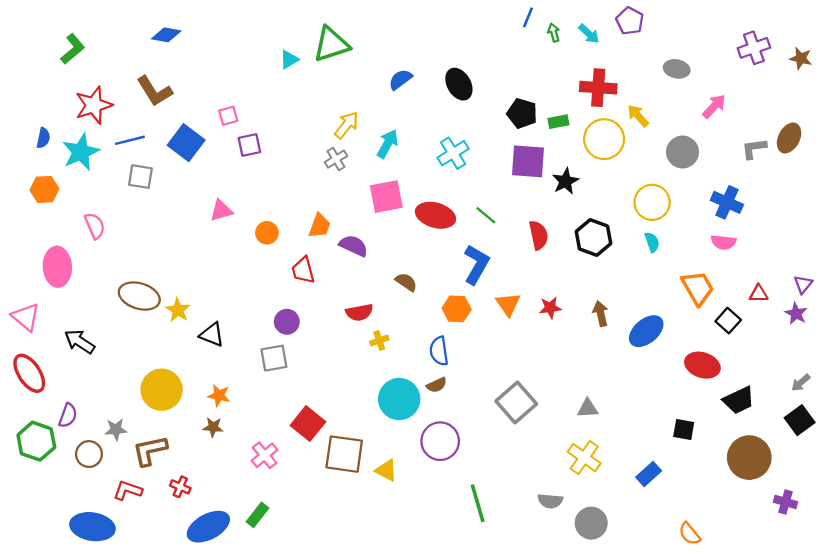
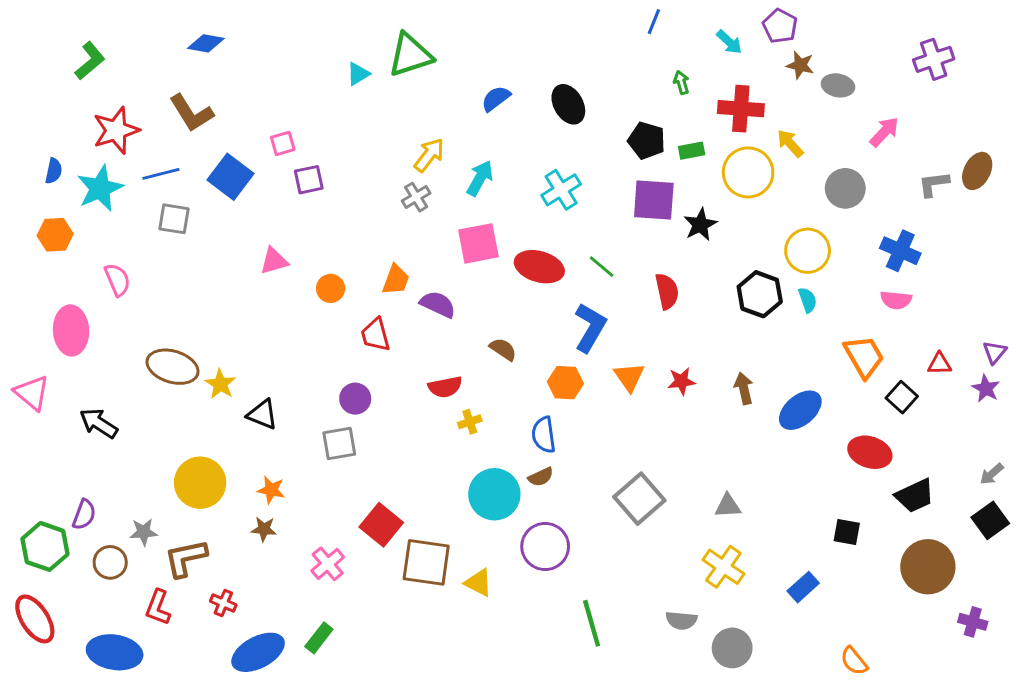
green arrow: (554, 33) -> (681, 83), moved
brown star: (801, 58) -> (800, 65), moved
black hexagon: (594, 237) -> (760, 294), moved
red ellipse: (29, 373) -> (35, 619), moved
red L-shape: (128, 490) -> (158, 607), turned -88

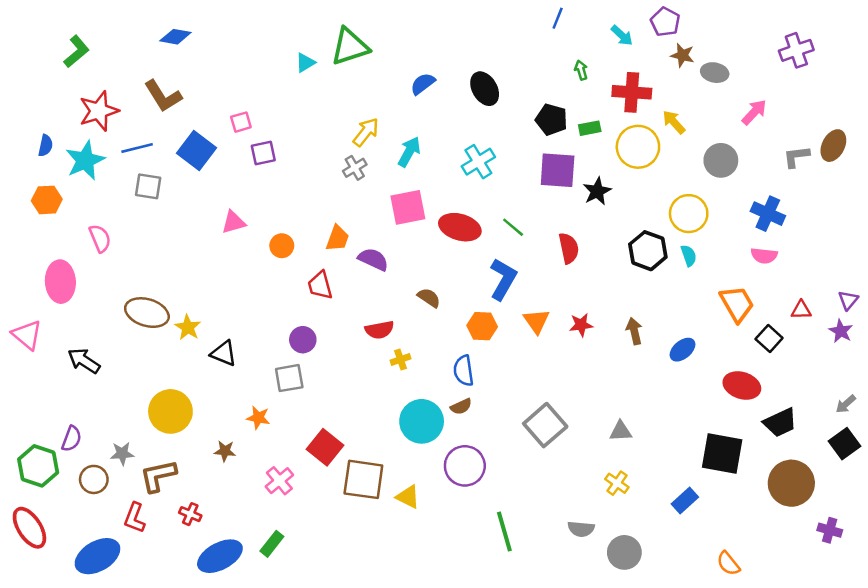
blue ellipse: (800, 410) -> (682, 350), size x0.7
orange star: (271, 490) -> (258, 418), moved
black square: (847, 532) -> (722, 453), size x1.8
yellow cross: (723, 567) -> (617, 483), size x0.7
blue ellipse: (115, 652) -> (97, 556), turned -39

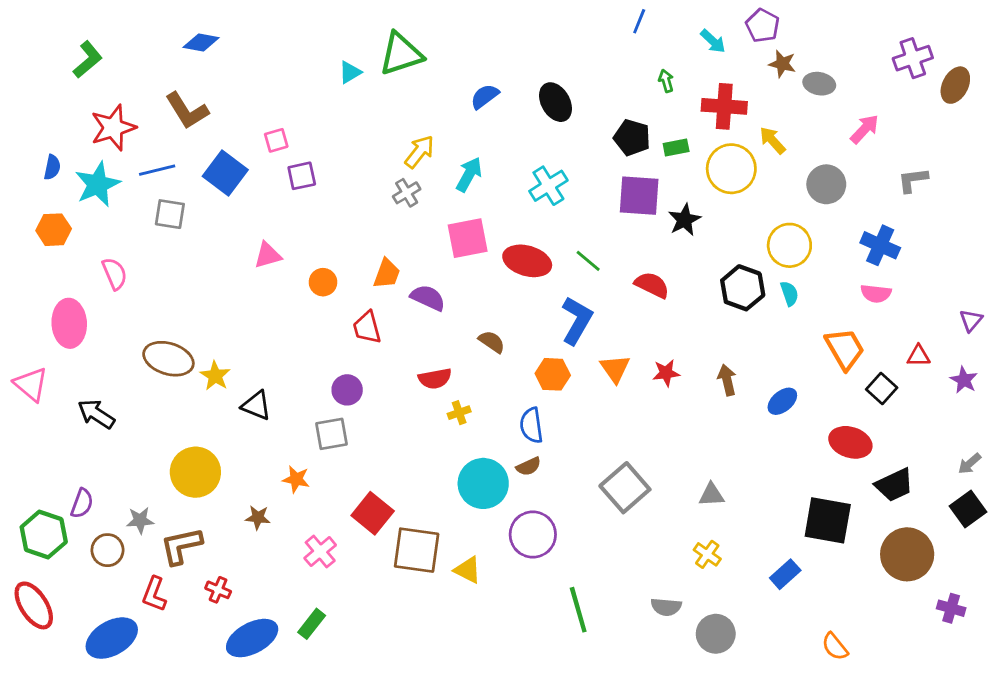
brown ellipse: (833, 146) -> (955, 85), moved
red semicircle: (569, 248) -> (652, 285), turned -52
purple triangle: (848, 300) -> (971, 320), moved

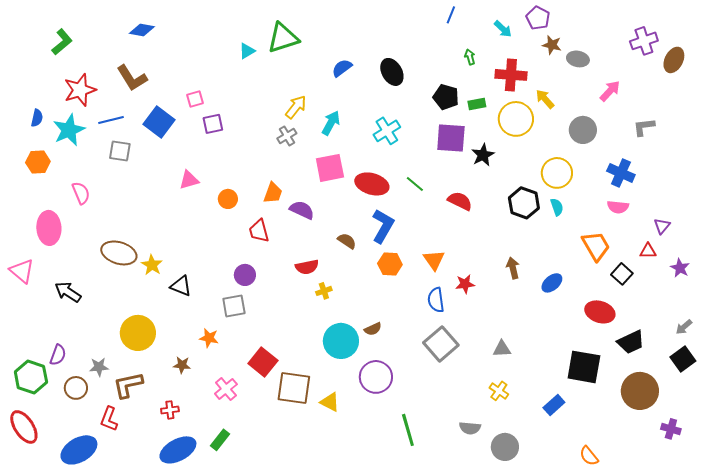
blue L-shape: (577, 320) -> (383, 226), moved
purple triangle: (971, 320) -> (662, 226), moved
red star: (666, 373) -> (465, 284), moved
blue semicircle: (531, 425) -> (436, 300), moved
red cross: (218, 590) -> (170, 410), moved, turned -30

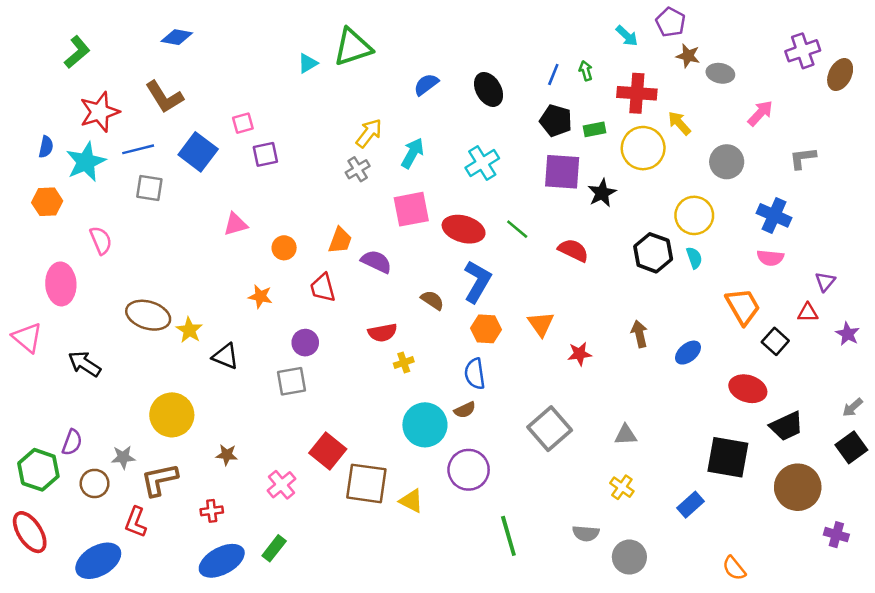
blue line: (451, 15) -> (553, 75), moved
blue semicircle: (436, 300) -> (475, 374), moved
orange star: (209, 338) -> (260, 296), moved

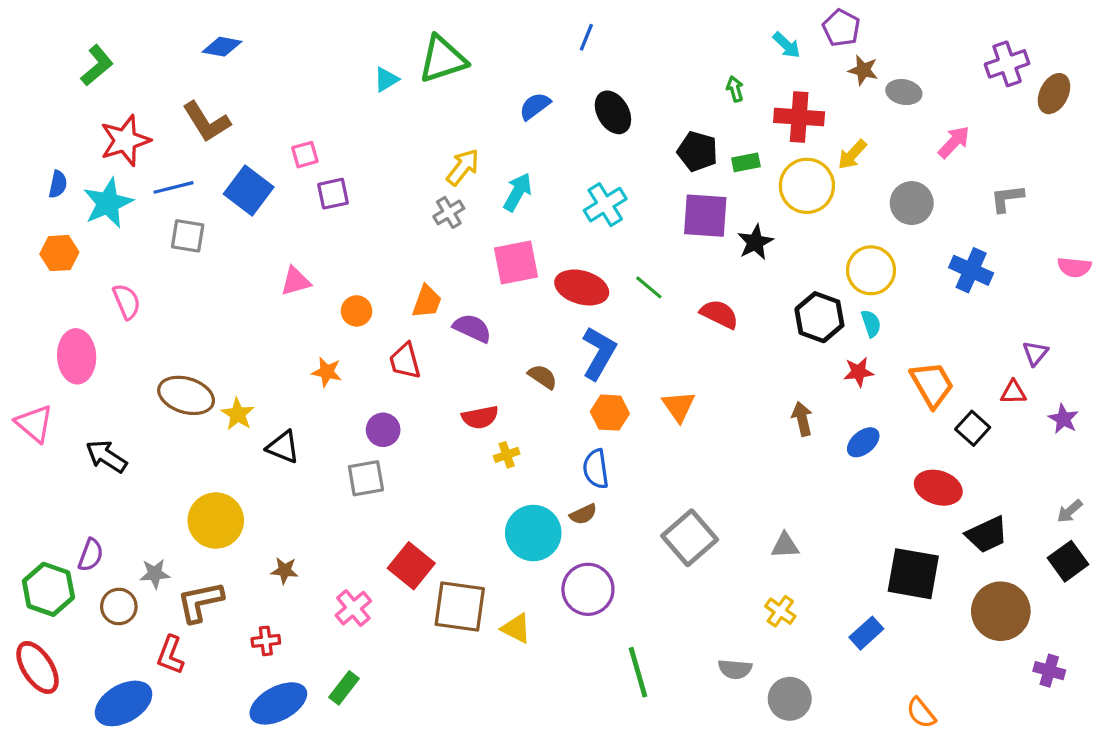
blue line: (553, 75) -> (586, 37), moved
yellow arrow: (679, 123) -> (852, 155), turned -95
pink semicircle: (770, 258) -> (1074, 267), moved
red star: (580, 354) -> (859, 372), moved

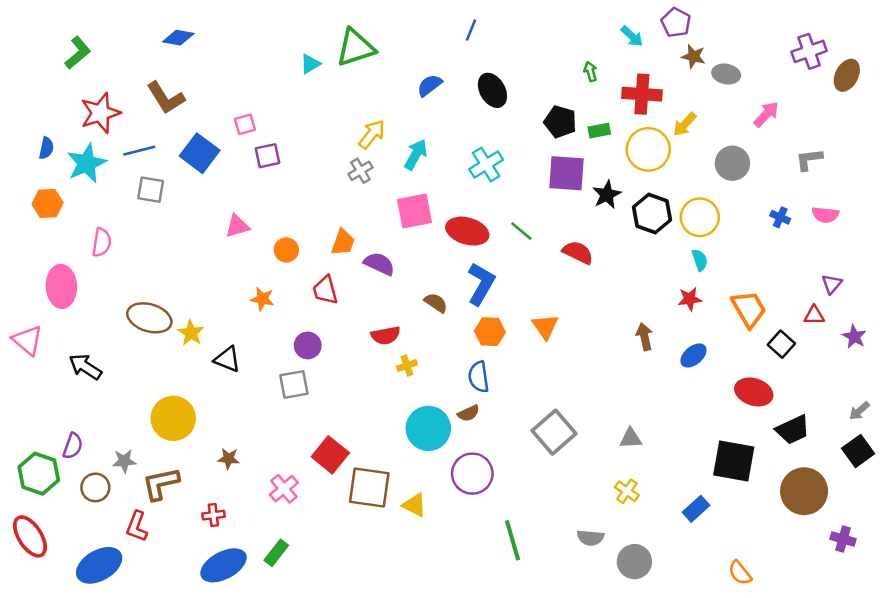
pink semicircle: (1074, 267) -> (825, 215), moved
blue cross: (971, 270) -> (780, 217), size x0.6
pink semicircle: (127, 302) -> (102, 242), turned 32
black hexagon: (819, 317) -> (652, 214), moved

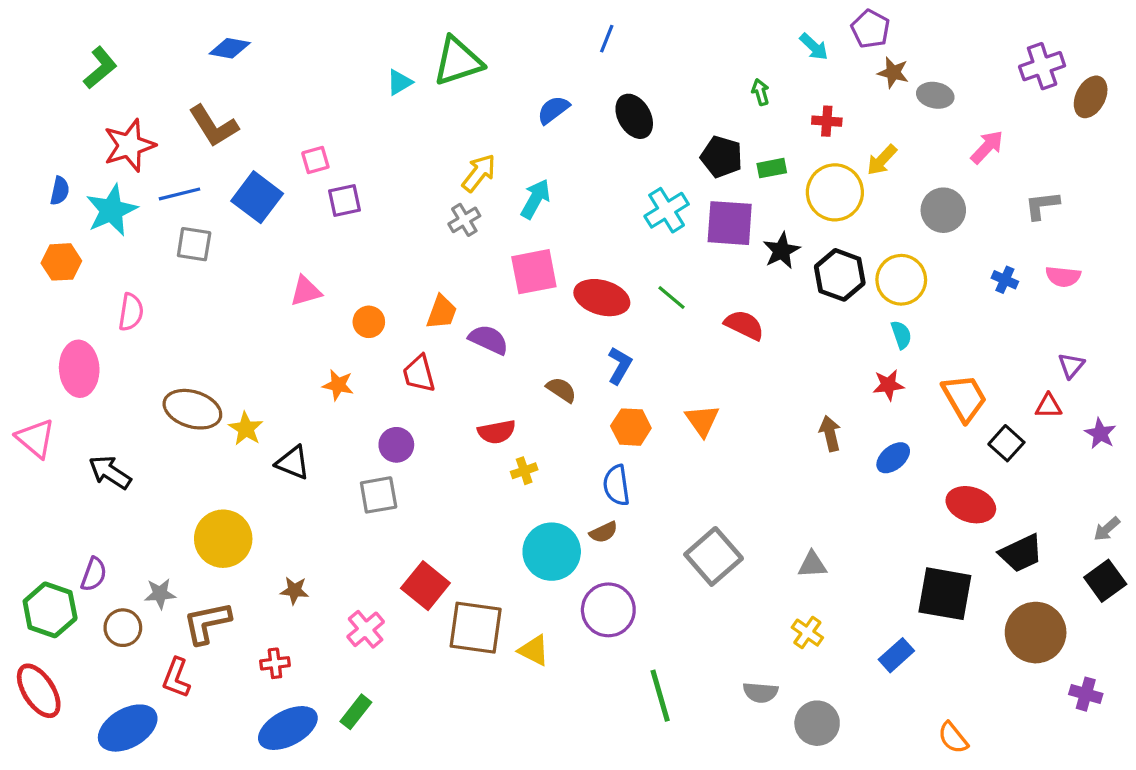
red cross: (642, 94) -> (827, 121), size x0.6
cyan cross: (486, 164) -> (667, 210), moved
blue L-shape: (481, 284) -> (620, 366), size x0.7

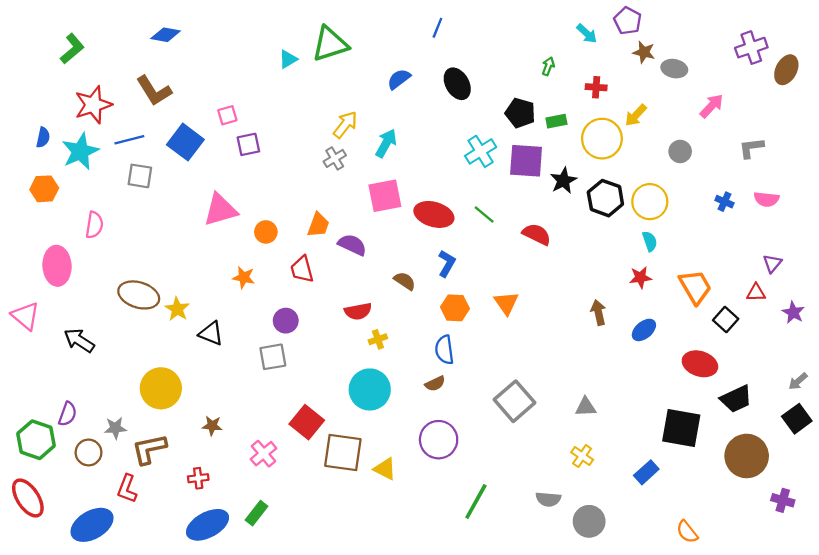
green arrow: (760, 92) -> (548, 66), turned 36
gray circle: (943, 210) -> (680, 151), size x0.7
pink triangle: (306, 291) -> (220, 210), size x1.5
cyan circle: (552, 552) -> (370, 389), moved
green line: (660, 696) -> (476, 501), turned 45

